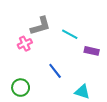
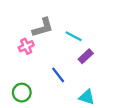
purple rectangle: (92, 51) -> (86, 56), moved, turned -56

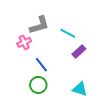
blue line: (58, 75) -> (41, 65), moved
green circle: (22, 93) -> (38, 85), moved

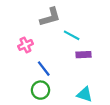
gray L-shape: (39, 25) -> (50, 17), moved
purple rectangle: (79, 51) -> (83, 55), turned 40

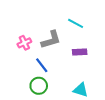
gray L-shape: (50, 17) -> (51, 40), moved
cyan line: (72, 35) -> (76, 23), moved

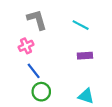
gray L-shape: (51, 40) -> (37, 20), moved, turned -90
blue line: (42, 65) -> (34, 71), moved

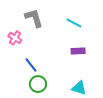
pink cross: (26, 46) -> (15, 38), moved, turned -32

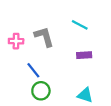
gray L-shape: (34, 18) -> (44, 37), moved
pink cross: (15, 38) -> (16, 41), turned -32

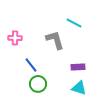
gray L-shape: (44, 37) -> (55, 40), moved
purple rectangle: (84, 55) -> (78, 67), moved

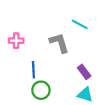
blue line: (31, 65) -> (33, 70), turned 35
purple rectangle: (78, 67) -> (84, 72), turned 56

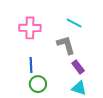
pink cross: (16, 41) -> (30, 28), moved, size x1.5
gray L-shape: (59, 43) -> (66, 45), moved

